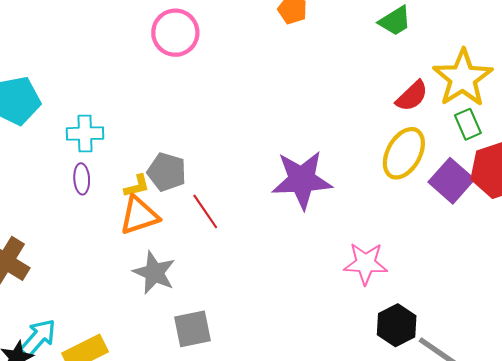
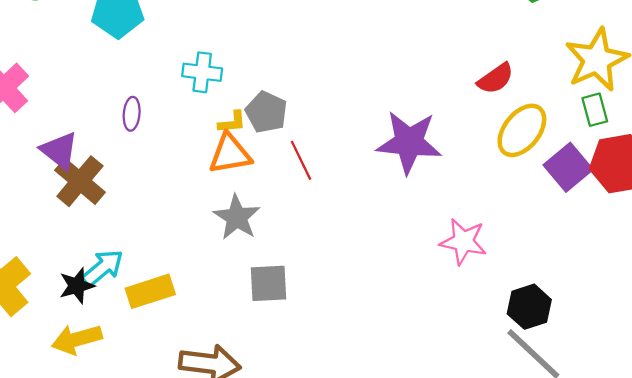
red semicircle: (412, 96) -> (496, 79), moved
cyan cross: (85, 133) -> (202, 72), moved
purple ellipse: (82, 179) -> (132, 114), moved
black hexagon: (397, 325) -> (529, 307), moved

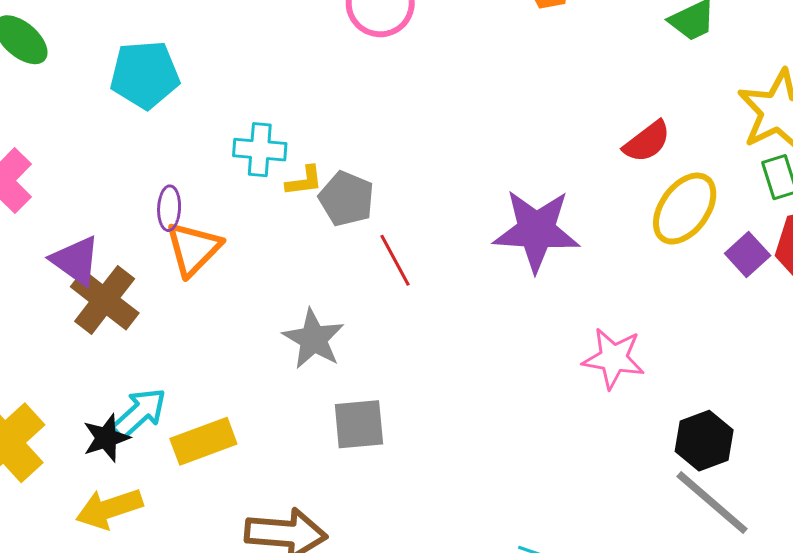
yellow L-shape: (232, 122) -> (304, 181), moved
orange triangle: (230, 154) -> (193, 249), moved, turned -33
purple square: (568, 167) -> (748, 255), size x0.7

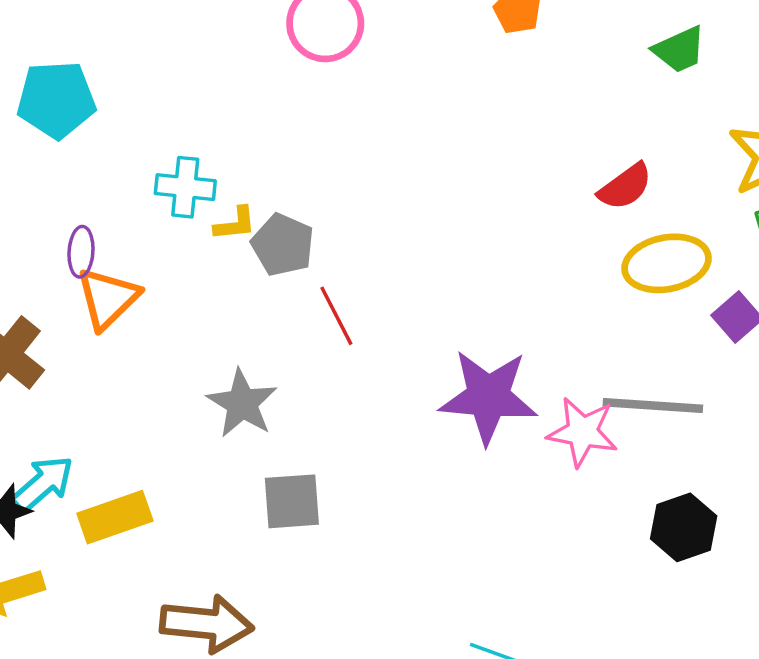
yellow ellipse: (685, 209) -> (667, 263), turned 42
purple star: (536, 230) -> (488, 397), moved
gray line: (712, 503) -> (653, 405), moved, turned -38

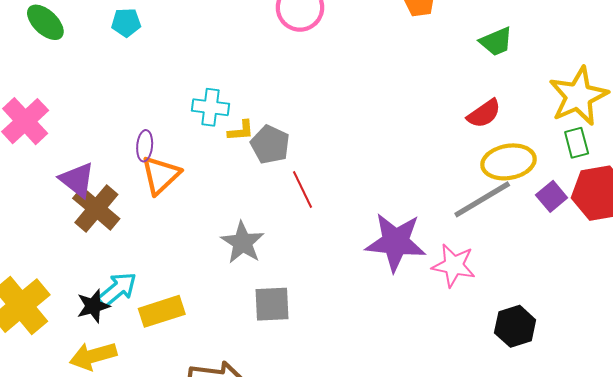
green trapezoid: (679, 50) -> (496, 42), moved
cyan pentagon: (56, 100) -> (126, 23), moved, size x0.6
gray line: (653, 405) -> (482, 199), moved, turned -36

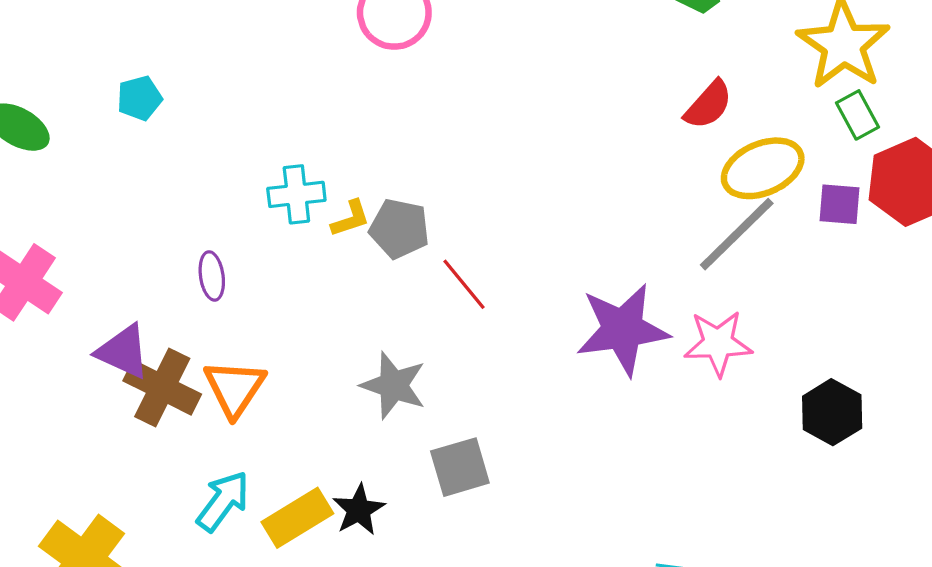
orange triangle: (161, 175) -> (235, 388), moved
purple square: (552, 196) -> (840, 204), turned -32
black star: (93, 306) -> (359, 510), moved

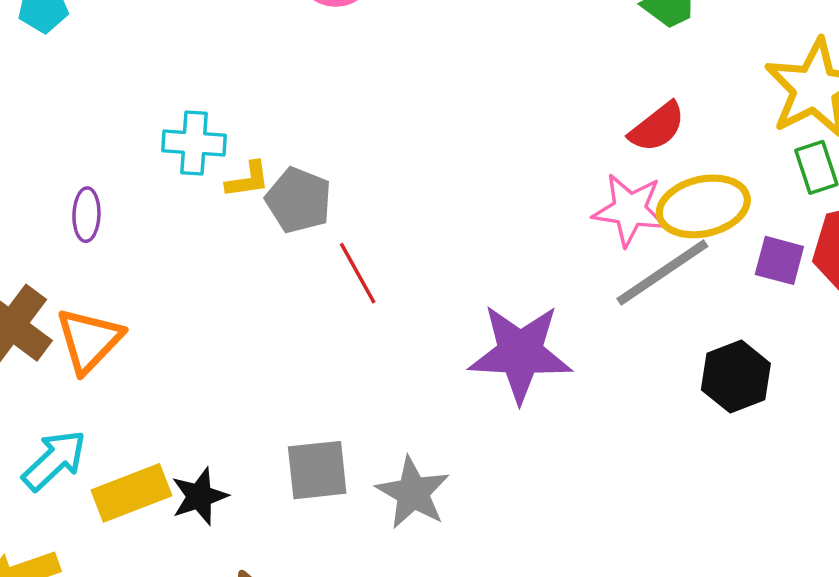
pink star: (718, 343) -> (630, 210), moved
gray star: (393, 385) -> (413, 493), moved
black hexagon: (832, 412) -> (736, 377), moved

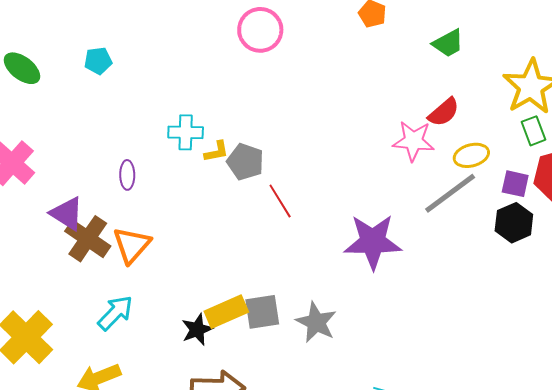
yellow ellipse: (703, 206) -> (471, 155), size x0.7
pink star: (630, 210) -> (413, 141), moved
black hexagon: (736, 377) -> (514, 223), moved
yellow rectangle: (131, 493) -> (226, 312), moved

